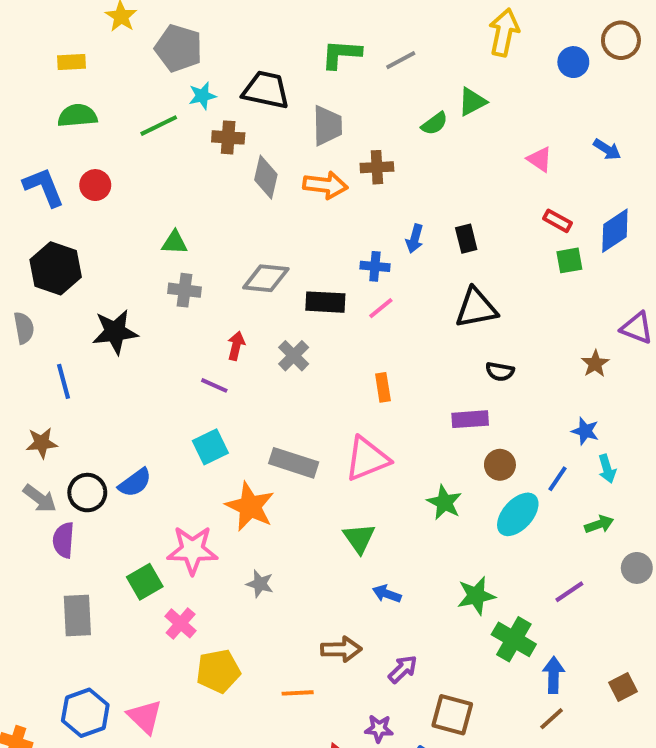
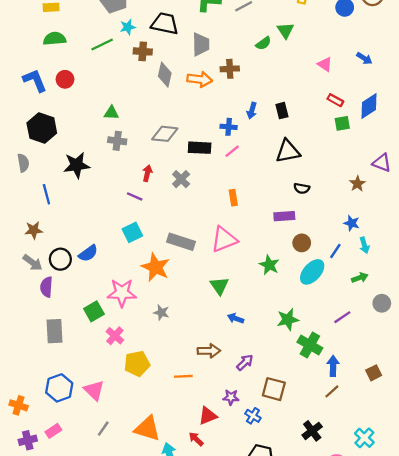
green triangle: (472, 102) -> (285, 31), turned -36

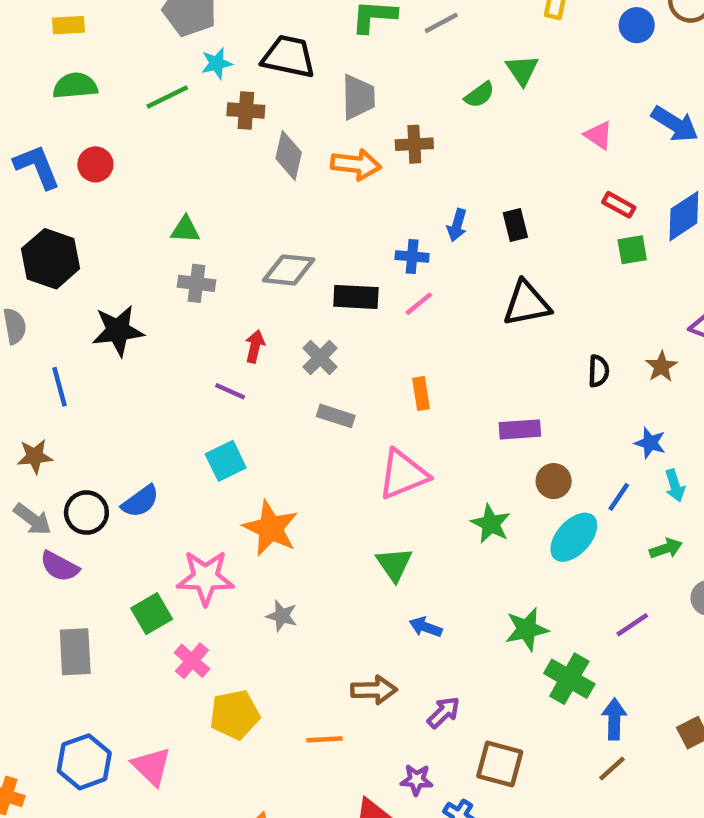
blue arrow: (364, 58) -> (675, 124), size x1.5
black semicircle: (302, 188) -> (599, 371), moved, turned -98
gray rectangle: (181, 242) -> (336, 416), moved, size x0.7
purple semicircle: (46, 287) -> (59, 566), turned -66

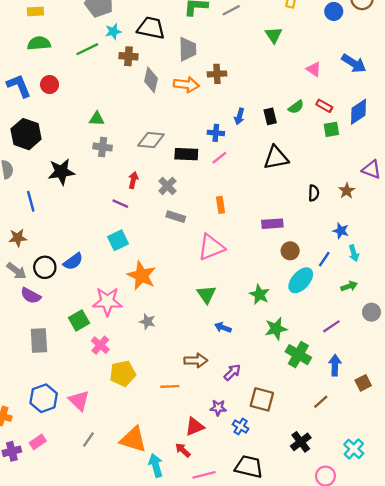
green semicircle: (479, 95) -> (296, 107), moved
green star: (491, 524) -> (259, 294), moved
blue arrow: (614, 719) -> (335, 365), moved

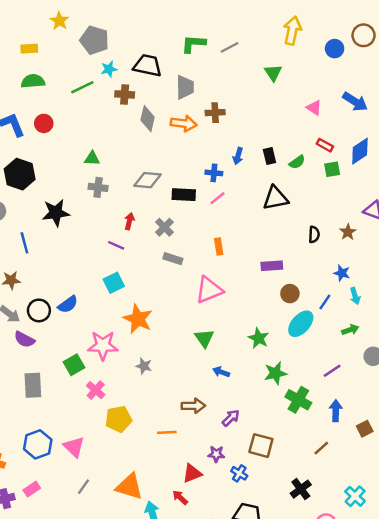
green semicircle: (296, 107) -> (297, 162), moved

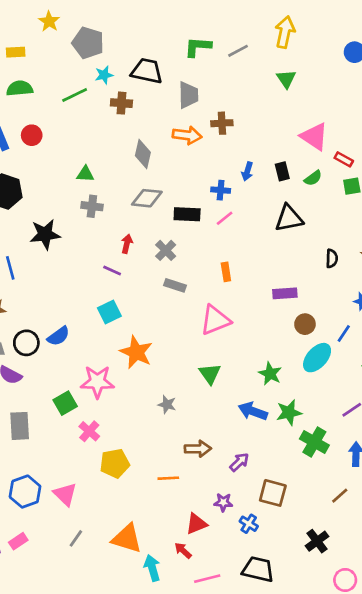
yellow arrow: (292, 31) -> (285, 32), moved
pink triangle: (314, 108) -> (314, 137), moved, size x1.6
gray diamond: (148, 119) -> (143, 154), moved
gray star: (144, 366) -> (167, 404), moved
blue arrow: (221, 372) -> (253, 411), moved, size x1.5

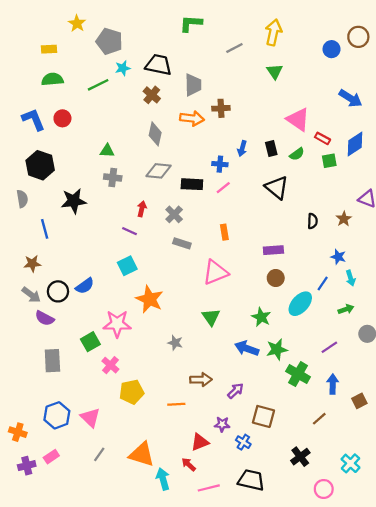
green L-shape: (198, 47) -> (191, 23), moved
brown cross: (121, 103) -> (152, 95), moved, turned 36
black triangle: (289, 218) -> (277, 188), turned 50
brown circle: (305, 324) -> (276, 278), moved

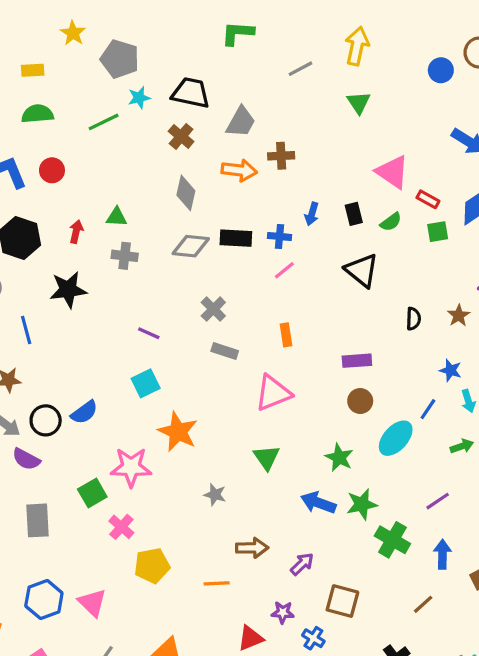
gray trapezoid: (193, 85) -> (241, 122), turned 30
black rectangle: (192, 184) -> (236, 238), moved
red arrow: (142, 209) -> (76, 232), moved

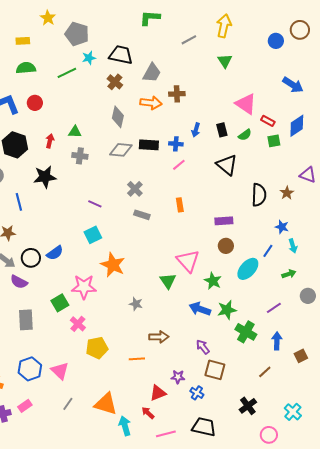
black semicircle: (413, 319) -> (259, 195), size x1.6
pink triangle: (273, 393) -> (188, 261), moved, turned -50
purple arrow: (302, 564) -> (203, 347), moved, turned -84

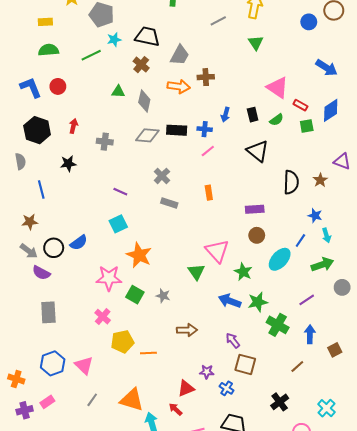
green triangle: (75, 132) -> (118, 92), moved
black star: (45, 177) -> (68, 163), size x0.7
green arrow: (289, 274) -> (322, 264), size x1.5
green square: (60, 303) -> (135, 295), moved, turned -30
orange line: (137, 359) -> (148, 353), moved

